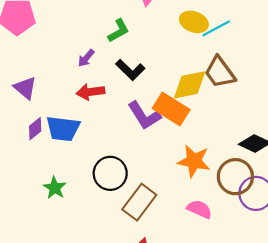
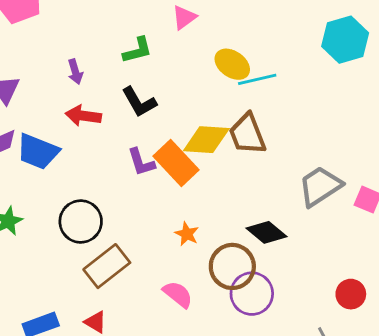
purple arrow: (86, 58) -> (75, 72), moved, turned -72
purple L-shape: (144, 116) -> (141, 162), size x0.7
orange star: (194, 161) -> (187, 234), size x0.6

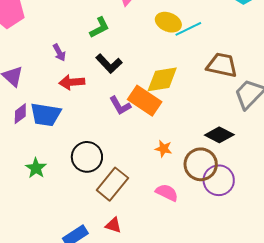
brown trapezoid: (247, 134) -> (222, 65), moved, turned 136

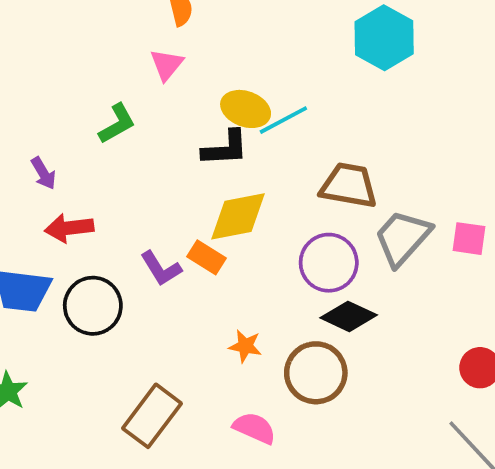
black L-shape: (109, 64) -> (225, 148), moved, turned -48
orange rectangle: (145, 101) -> (207, 257), size x0.6
black circle: (87, 157) -> (93, 306), moved
purple circle: (219, 180) -> (329, 263), moved

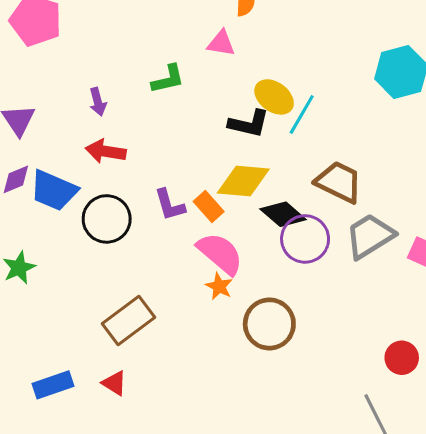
pink triangle: (167, 65) -> (221, 43), turned 44
cyan line: (283, 120) -> (302, 115), turned -48
black diamond: (349, 316) -> (283, 214), moved
pink semicircle: (254, 428) -> (220, 253), moved, size x1.4

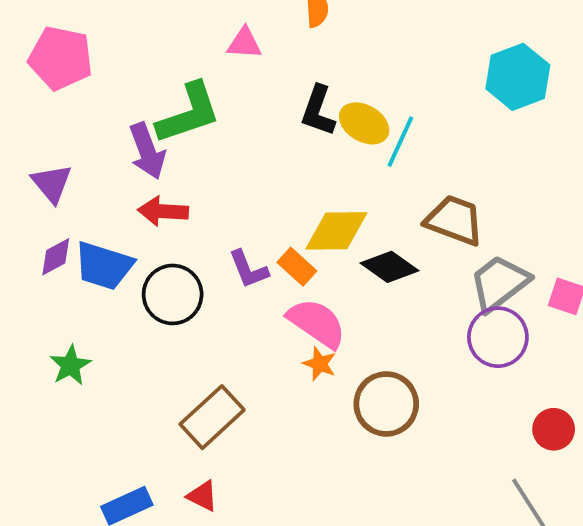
pink triangle: (221, 43) -> (244, 43), moved
green L-shape: (168, 79) -> (189, 113), moved, size x1.6
purple arrow: (98, 102) -> (147, 151), size x1.6
black L-shape: (249, 124) -> (318, 111), moved, turned 102
purple circle: (305, 239) -> (498, 337), moved

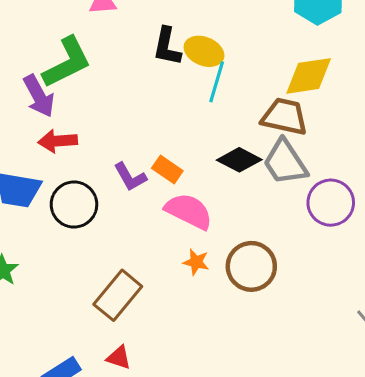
cyan line: (400, 142) -> (217, 82), moved
yellow diamond: (336, 231) -> (309, 76), moved
gray trapezoid: (499, 283) -> (285, 162), moved, turned -78
orange star: (320, 364) -> (196, 262), moved

